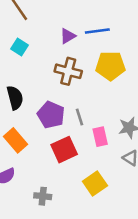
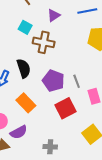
purple triangle: (68, 36) -> (54, 15), moved
brown cross: (68, 71) -> (44, 42), moved

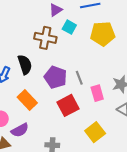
cyan square: (25, 27) -> (69, 27), moved

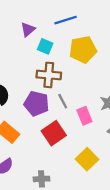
brown cross: (45, 38) -> (49, 75), moved

